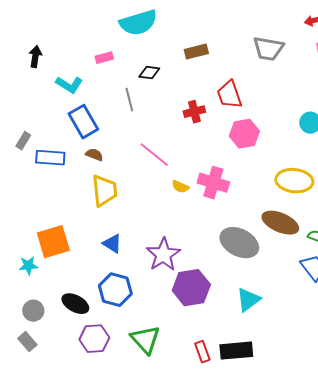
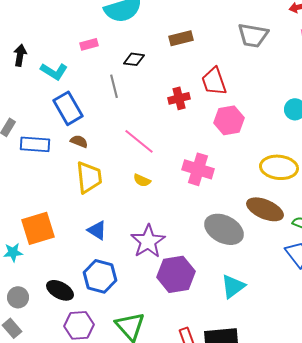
black arrow: (35, 57) -> (20, 55), moved
yellow semicircle: (180, 187) -> (142, 180), moved

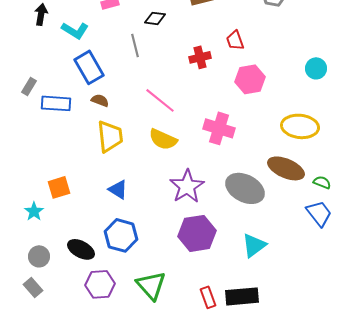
red trapezoid: (214, 81) -> (235, 40), size x0.7
yellow semicircle: (142, 180) -> (163, 139), size x1.6
orange square: (38, 228) -> (59, 187), size x0.7
purple star: (148, 241) -> (187, 186), moved
cyan star: (13, 252) -> (34, 211), turned -30

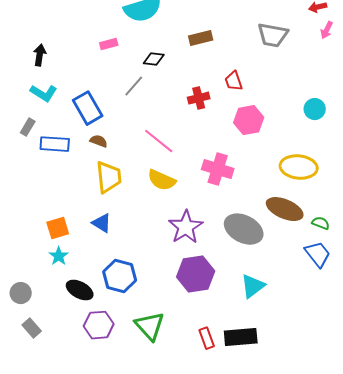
cyan L-shape: (75, 30) -> (44, 93), moved
gray line: (135, 45) -> (134, 86), turned 55
blue triangle: (118, 189) -> (102, 223), moved
cyan star: (34, 211) -> (59, 256), moved
gray circle: (39, 256) -> (21, 293), moved

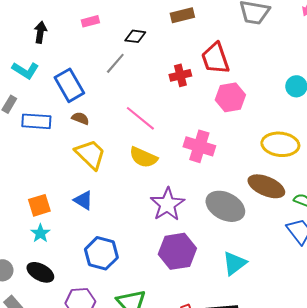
black arrow: (40, 55) -> (40, 32), moved
red trapezoid: (234, 81) -> (215, 58), size x1.6
yellow trapezoid: (109, 177) -> (90, 154), turned -40
black ellipse: (80, 290) -> (40, 272), moved

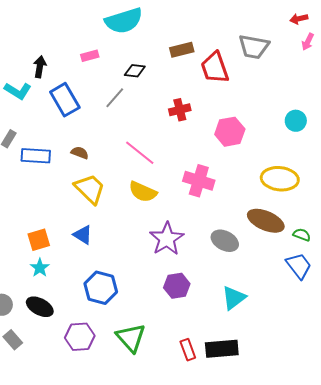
red trapezoid: (215, 58) -> (215, 68), moved
cyan L-shape: (25, 70) -> (18, 91), moved
blue rectangle: (69, 85) -> (65, 100), moved
gray ellipse: (225, 206) -> (225, 241), size x0.7
purple hexagon: (177, 251) -> (177, 286), size x0.7

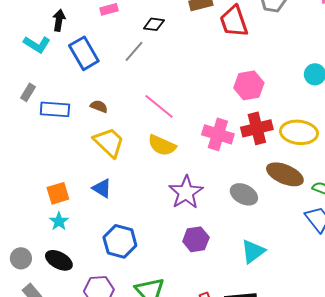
red cross: (180, 110) -> (257, 128), moved, size x1.4

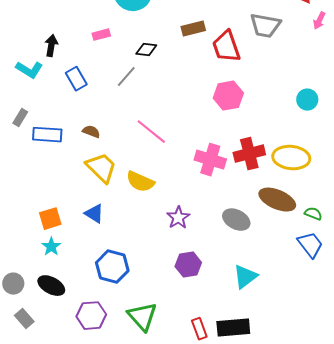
blue rectangle: (84, 53) -> (76, 79), size x0.7
pink hexagon: (249, 85) -> (228, 96), moved
yellow semicircle: (162, 145) -> (140, 182), moved
purple star: (186, 192) -> (178, 218), size x0.7

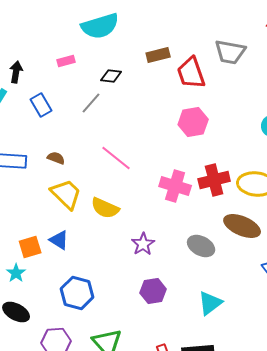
orange square: (50, 219) -> (30, 247), moved

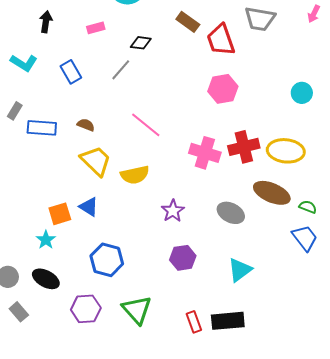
brown rectangle: (158, 55) -> (188, 22), turned 50
black arrow: (16, 72) -> (46, 22), moved
yellow semicircle: (105, 208) -> (135, 175), turned -36

